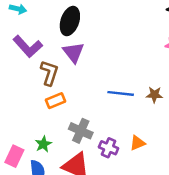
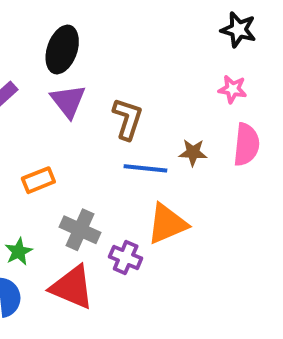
brown L-shape: (49, 73) -> (128, 119), moved
brown star: (154, 95) -> (193, 153), moved
orange triangle: (138, 143) -> (167, 224), moved, size x1.6

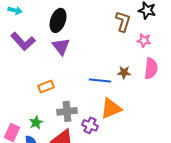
brown L-shape: (128, 119) -> (123, 21), moved
gray cross: (80, 230) -> (67, 111), turned -30

